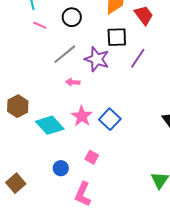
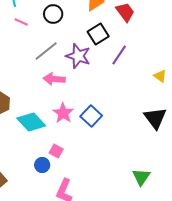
black square: (117, 37) -> (98, 34), turned -30
pink arrow: (73, 82) -> (54, 79), size x1.5
pink square: (92, 157) -> (56, 151), moved

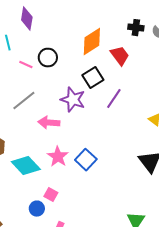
pink line: (21, 22) -> (26, 65), moved
gray line: (46, 51) -> (24, 101), moved

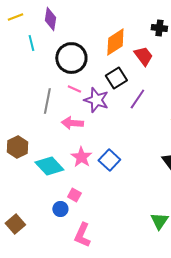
black circle: (48, 58) -> (71, 58), size x1.6
pink line: (26, 65) -> (74, 89), moved
gray line: (24, 101) -> (47, 101), turned -40

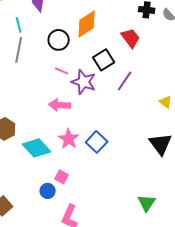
orange diamond: (115, 42) -> (87, 24), moved
black circle: (71, 58) -> (59, 40), size x0.7
gray line: (47, 101) -> (19, 50), moved

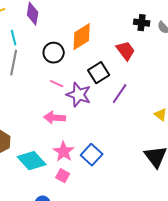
pink square: (62, 177) -> (63, 176), moved

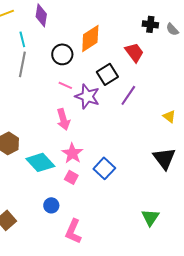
pink arrow: (55, 118) -> (63, 119), turned -110
blue square: (92, 155) -> (104, 168), moved

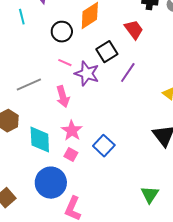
gray line: (22, 64) -> (29, 85), moved, turned 55
cyan diamond: (40, 162) -> (40, 140), turned 40
blue circle: (51, 205) -> (51, 183), size x2.0

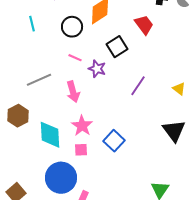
cyan line: (22, 17) -> (32, 24), moved
purple line: (128, 73) -> (138, 86), moved
purple star: (87, 74) -> (97, 69), size x0.7
pink square: (71, 155) -> (81, 150), turned -32

